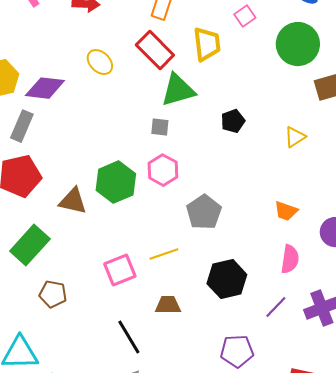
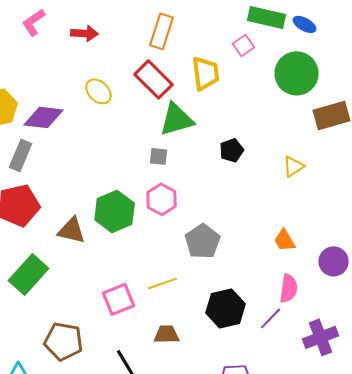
orange trapezoid: (286, 211) -> (285, 240), turned 40
brown pentagon: (53, 294) -> (64, 341), moved, size x1.4
purple line: (276, 307) -> (271, 318), moved

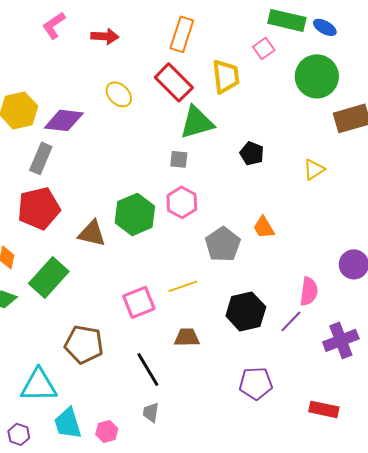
black pentagon: (232, 150) -> (252, 153), turned -30
orange trapezoid: (285, 240) -> (264, 227), moved

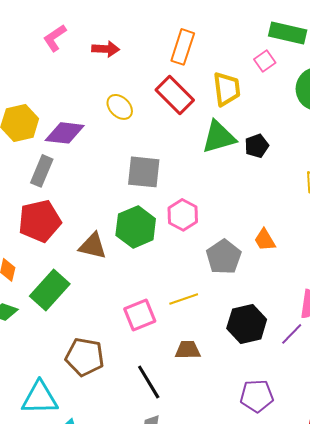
green triangle: (197, 122) -> (219, 137), moved
black pentagon: (252, 153) -> (257, 146), moved, turned 30
gray square: (179, 159) -> (144, 172), moved, size x1.8

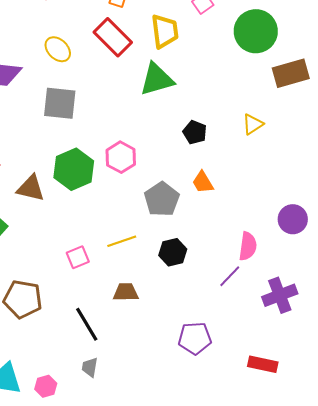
black pentagon: (257, 146) -> (195, 132), moved, turned -30
gray square: (144, 172) -> (60, 103), moved
pink square: (140, 315) -> (78, 257), size x0.7
black hexagon: (247, 324) -> (173, 252), moved, size x0.7

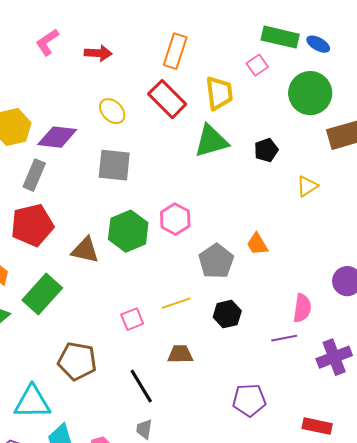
black pentagon: (195, 132) -> (266, 150), moved, turned 30
purple line: (230, 276) -> (284, 338), turned 35

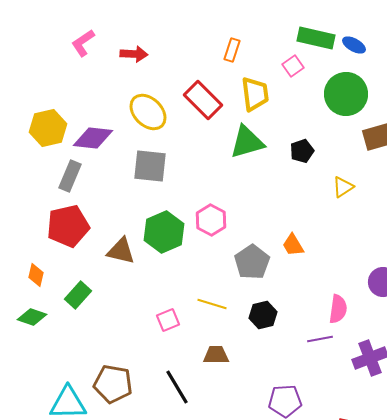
orange rectangle: (175, 51) -> (232, 50), moved, size x0.7
yellow ellipse: (112, 111) -> (148, 112), size x1.4
green rectangle: (42, 294) -> (78, 295), size x0.7
yellow line: (176, 303) -> (212, 304), turned 36
brown pentagon: (77, 361) -> (113, 384), moved

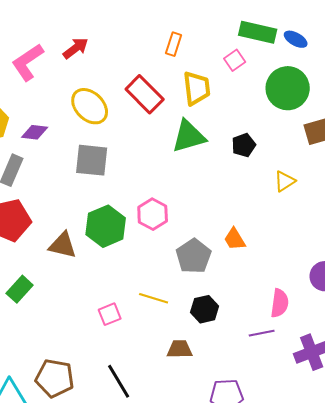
pink L-shape: (83, 43) -> (28, 62), moved, size x1.4
red arrow: (134, 54) -> (76, 48), turned -40
purple diamond: (93, 138) -> (35, 132), size x0.7
brown trapezoid: (216, 355) -> (180, 349), moved

